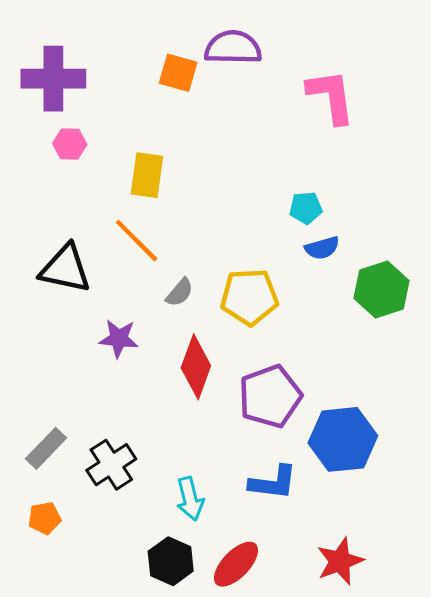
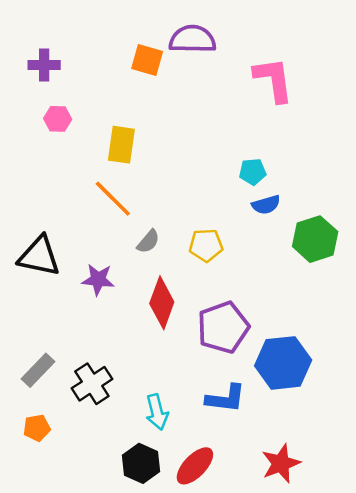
purple cross: (53, 79) -> (44, 65), size x0.6
black triangle: (65, 269) -> (39, 256), moved
yellow pentagon: (249, 297) -> (206, 245), size x0.7

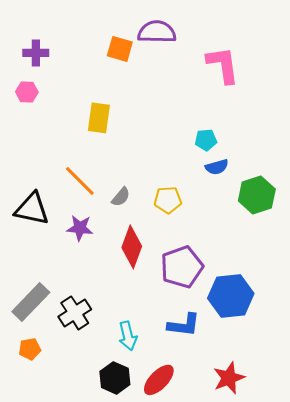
pink hexagon: (58, 119) -> (27, 92), moved
orange line: (113, 199) -> (80, 181), moved
gray rectangle: (38, 370) -> (31, 302), size x1.4

